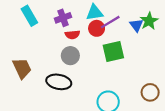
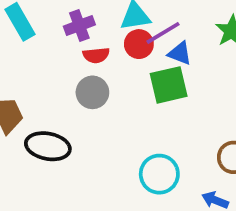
blue triangle: (136, 25) -> (180, 53), moved, turned -32
black ellipse: (59, 82) -> (48, 146), moved

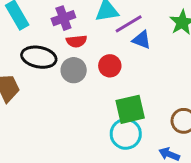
red circle: (139, 44) -> (110, 66), moved
green square: (169, 85) -> (130, 109), moved
black ellipse: (48, 146) -> (39, 57), moved

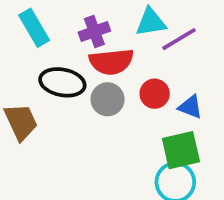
blue triangle: (142, 40) -> (190, 107), moved
red semicircle: (76, 41) -> (111, 62), size x1.6

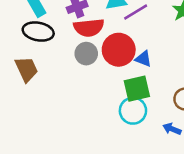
black ellipse: (62, 82) -> (38, 32), moved
red circle: (155, 94) -> (119, 50), size x1.6

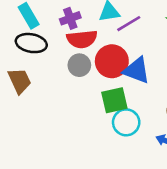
blue triangle: (143, 59) -> (137, 70), size x1.6
green square: (137, 89) -> (114, 100), moved

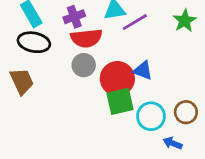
red circle: (112, 61) -> (117, 79), moved
blue triangle: (137, 70) -> (143, 70), size x0.7
cyan circle: (126, 122) -> (151, 116), moved

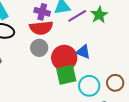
purple cross: (74, 17) -> (42, 12), moved, turned 35
green star: (185, 21) -> (99, 15), moved

